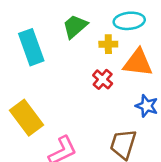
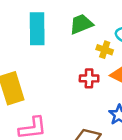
red cross: (103, 79) -> (89, 78), turned 30

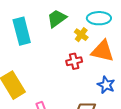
yellow cross: (105, 50) -> (81, 35), turned 32

